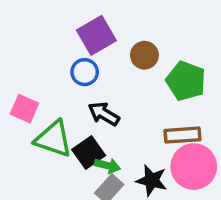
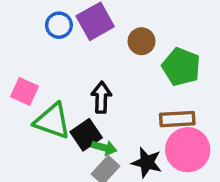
blue circle: (85, 72) -> (59, 25), moved
black arrow: (104, 114) -> (101, 97), turned 60

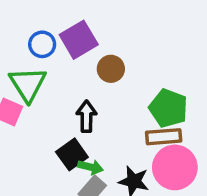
brown circle: (141, 41) -> (111, 69), moved
green pentagon: (181, 67) -> (168, 108), moved
green triangle: (52, 121) -> (28, 84), moved, turned 39

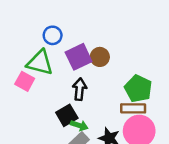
purple square: (79, 40) -> (79, 57), moved
green triangle: (28, 84) -> (40, 63), turned -48

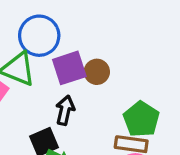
blue circle: (53, 35) -> (39, 36), size x1.6

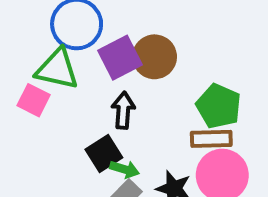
brown circle: (97, 72) -> (155, 57), size x1.4

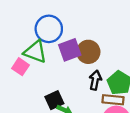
black arrow: (123, 110) -> (95, 80), moved

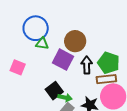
purple square: (70, 50) -> (63, 60), moved, turned -30
green triangle: (35, 52) -> (42, 44), moved, size x0.6

